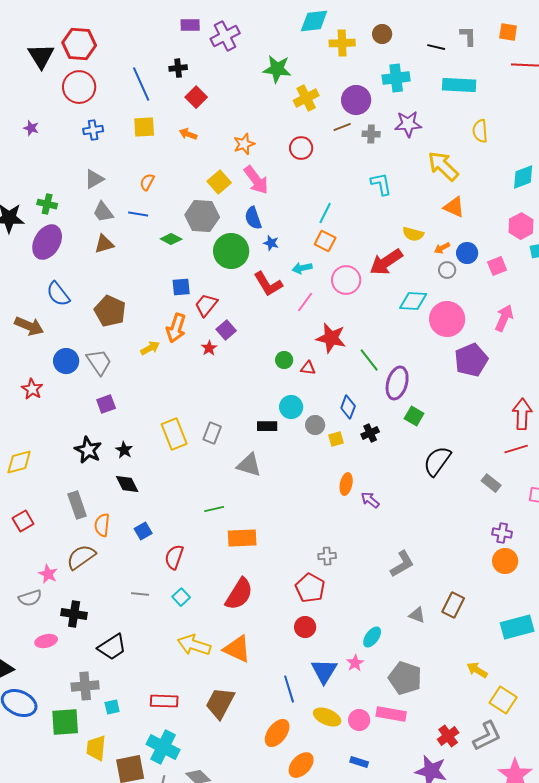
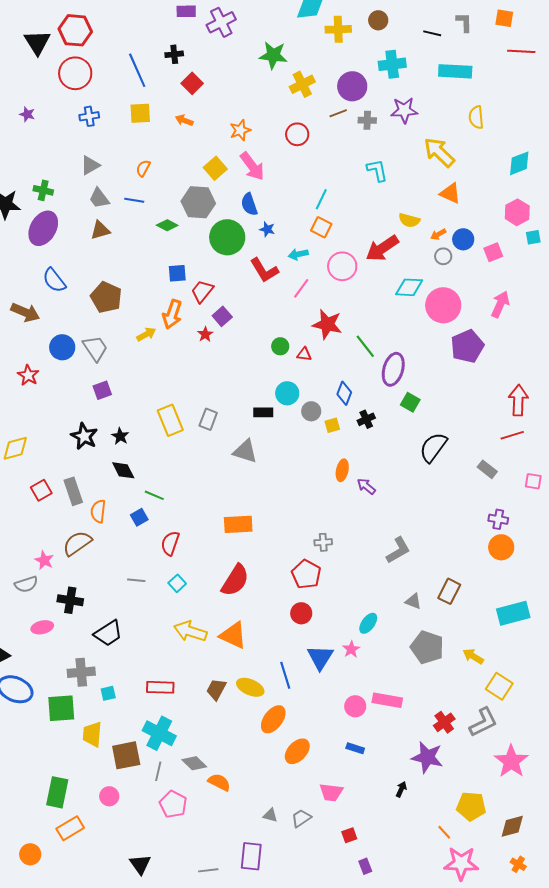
green line: (214, 509) -> (154, 495), moved, turned 36
red square: (23, 521) -> (41, 490), moved
gray pentagon: (405, 678) -> (427, 647), moved
brown trapezoid: (220, 703) -> (216, 689), size x0.7
yellow ellipse: (327, 717) -> (250, 687), moved

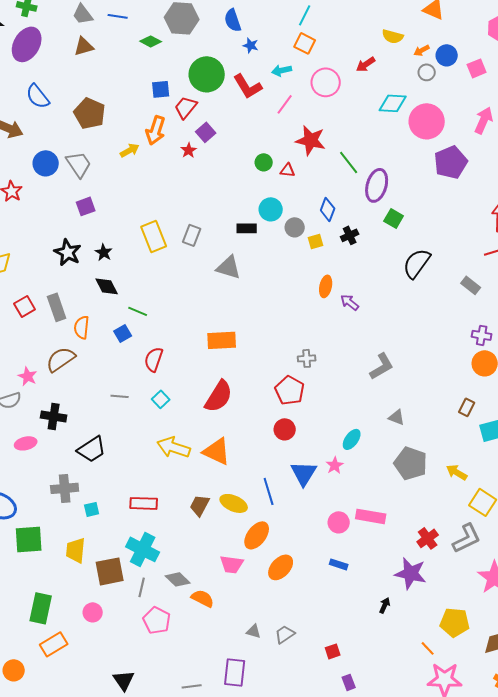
green circle: (227, 237) -> (207, 74), moved
red arrow: (382, 248) -> (366, 64), size x0.6
brown rectangle: (449, 591) -> (467, 407), moved, size x0.7
green square: (61, 708) -> (29, 539), moved
pink trapezoid: (331, 792) -> (232, 564), moved

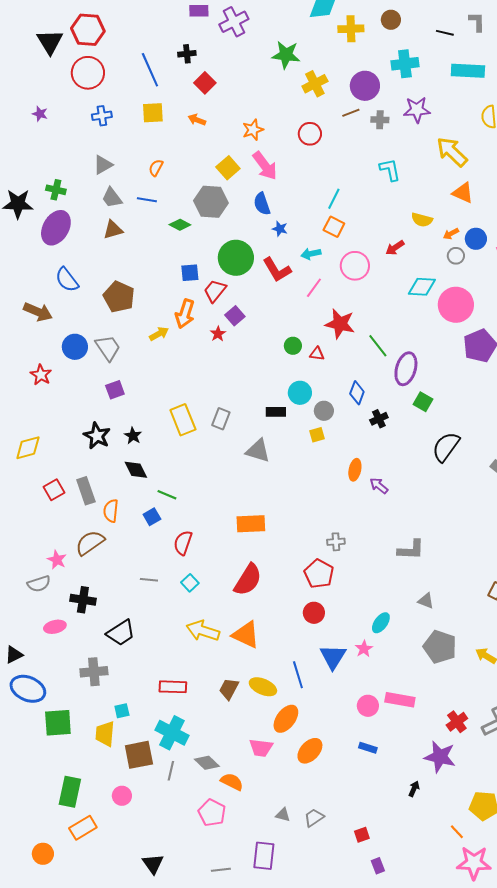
yellow square: (316, 241) -> (317, 435), moved
gray L-shape: (382, 366) -> (411, 550), turned 32
cyan square: (92, 509) -> (122, 711), moved
pink pentagon: (157, 620) -> (212, 813), moved

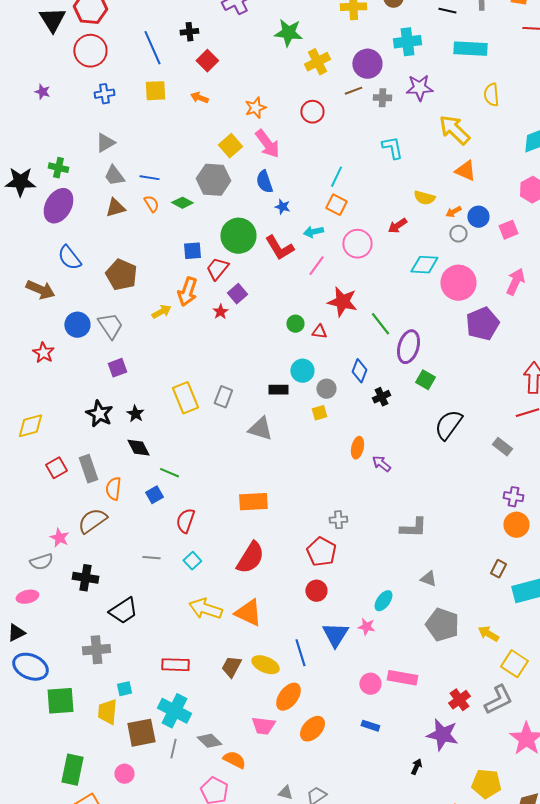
orange semicircle: (156, 168) -> (151, 204), moved, turned 120
pink ellipse: (55, 627) -> (27, 597), moved
pink star: (364, 649) -> (366, 627), turned -30

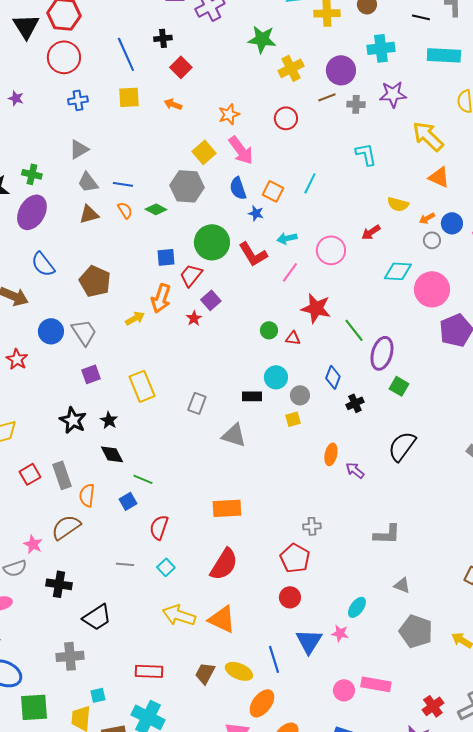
orange square: (336, 205) -> (273, 191), moved
yellow rectangle: (185, 398) -> (142, 386), moved
black semicircle: (448, 425) -> (402, 446), moved

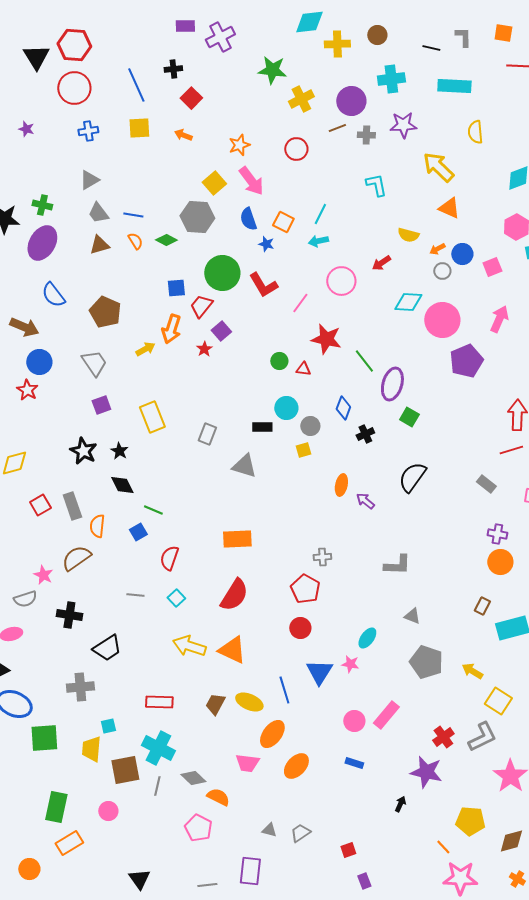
cyan arrow: (287, 238) -> (318, 241), moved
blue circle: (51, 331) -> (39, 362), moved
pink rectangle: (376, 684) -> (386, 715), turned -60

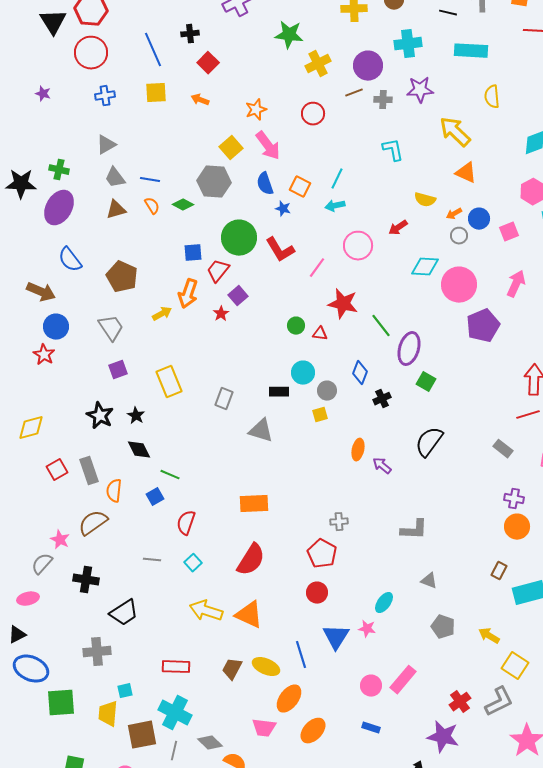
gray semicircle: (25, 599) -> (42, 564), turned 150
gray pentagon: (426, 662) -> (443, 627), size x0.7

